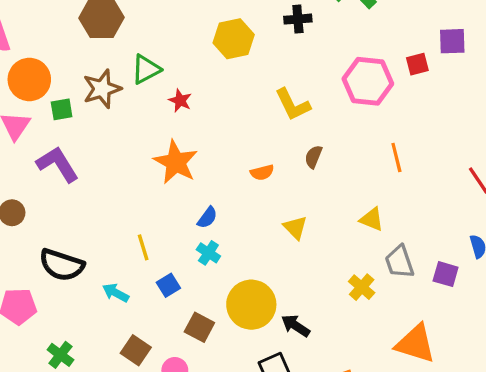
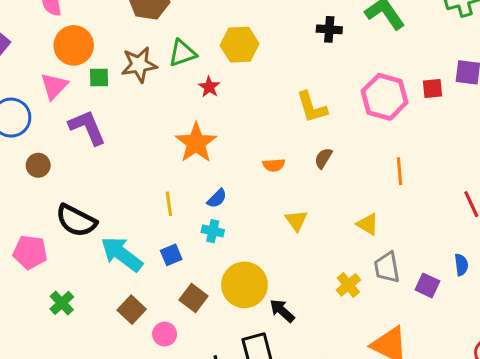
yellow hexagon: (234, 39) -> (240, 45), moved
yellow line: (143, 247) -> (169, 204), moved
cyan cross: (208, 253) -> (213, 231), turned -30
cyan arrow: (116, 293) -> (122, 254), size x1.8

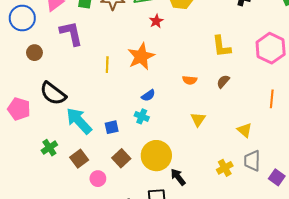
yellow line: (169, 204) -> (107, 65), moved
green cross: (62, 303) -> (49, 148), moved

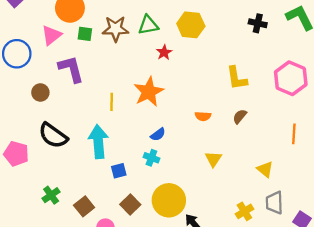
brown circle: (34, 53) -> (40, 92), moved
cyan arrow: (79, 121) -> (98, 142), moved, turned 40

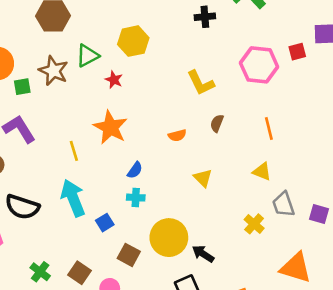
brown star: (116, 29) -> (53, 71), turned -30
orange line: (294, 134) -> (269, 129), moved

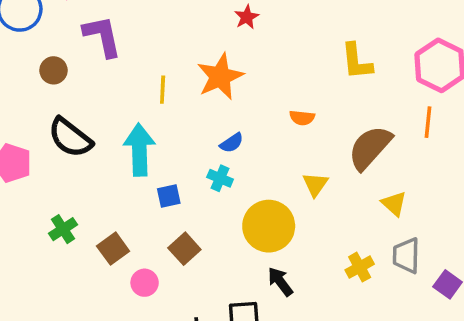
brown semicircle: (217, 123) -> (370, 148), moved, size x2.0
orange line: (269, 129) -> (428, 122), moved
yellow circle: (169, 238) -> (269, 226), moved

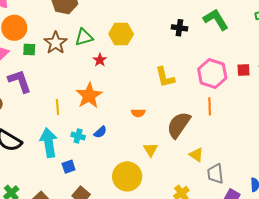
cyan cross: (220, 178) -> (78, 136), moved
gray trapezoid: (406, 256) -> (215, 174), moved

